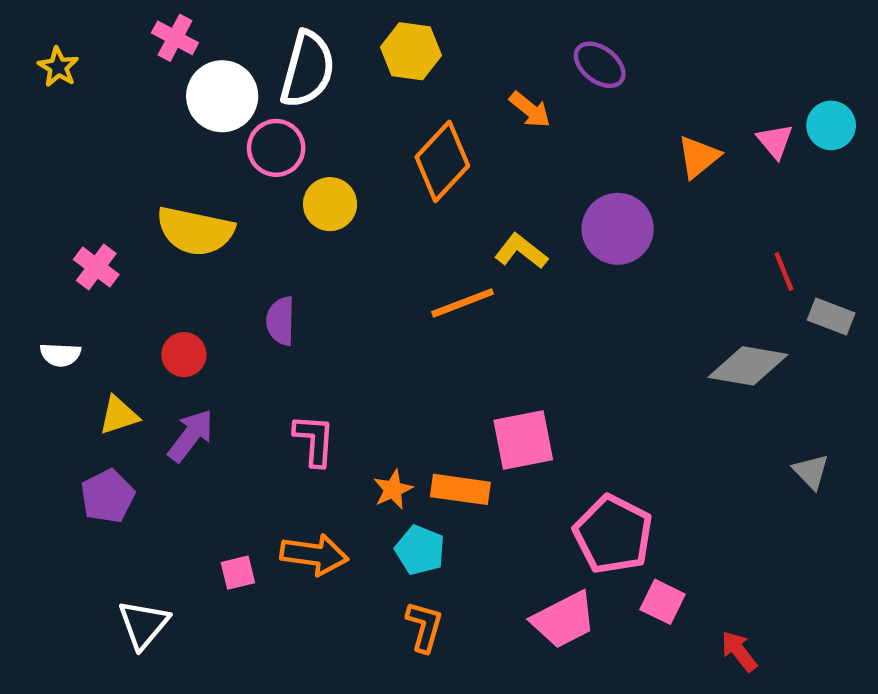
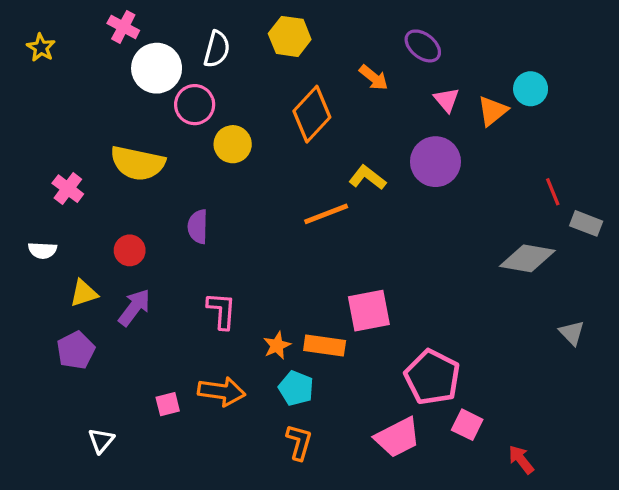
white semicircle: (308, 69) -> (217, 49), size x0.7
cyan circle: (831, 125) -> (531, 89), moved
pink triangle: (775, 141) -> (447, 100), moved
white triangle: (144, 624) -> (101, 441), size x0.7

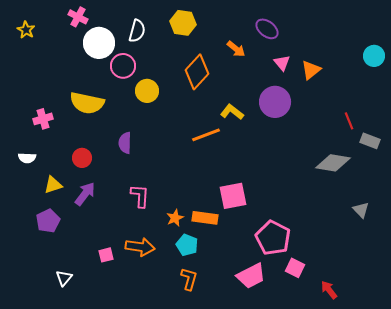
cyan circle: (531, 89) -> (374, 56), moved
pink cross: (68, 189) -> (43, 119), turned 36

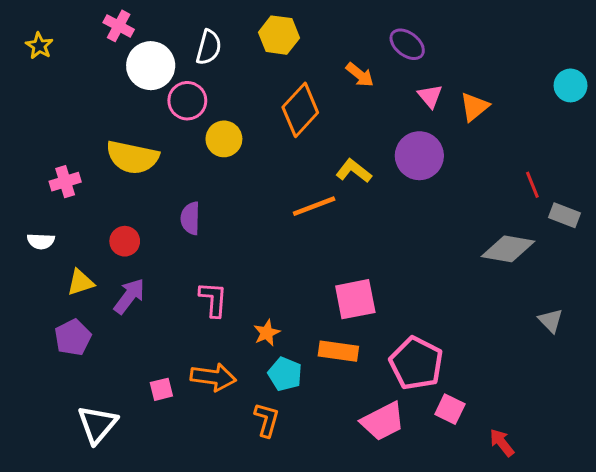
orange rectangle: (205, 218) -> (338, 351), moved
white triangle: (64, 278) -> (97, 424), size x1.6
orange L-shape: (189, 279) -> (267, 420), moved

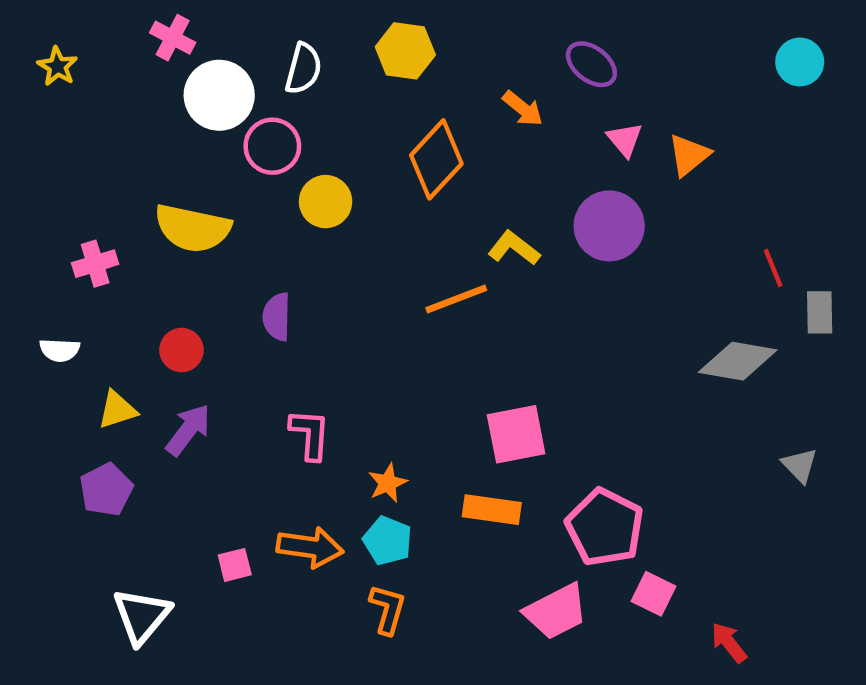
cyan circle: (571, 85) -> (800, 62), moved
gray rectangle: (564, 215) -> (820, 312), turned 68
cyan pentagon: (285, 374) -> (388, 541), moved

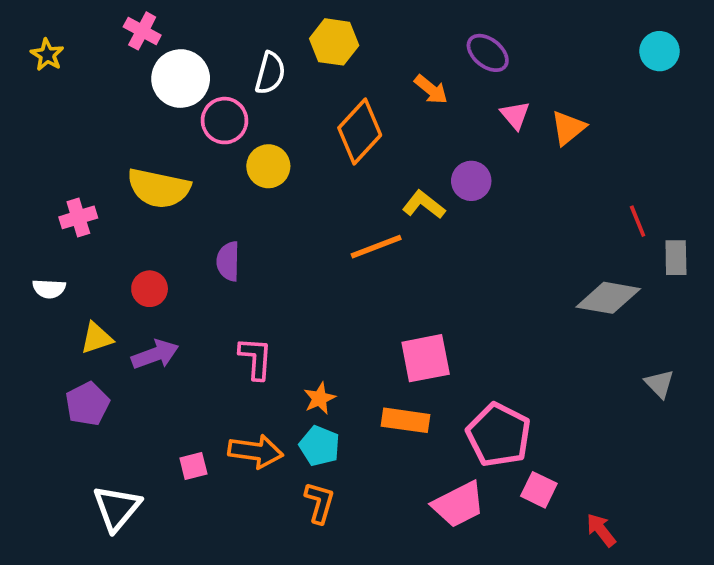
white semicircle: (303, 69) -> (270, 73), moved
purple circle: (609, 226) -> (471, 181), moved, size x0.7
purple arrow: (188, 430) -> (155, 355), turned 33

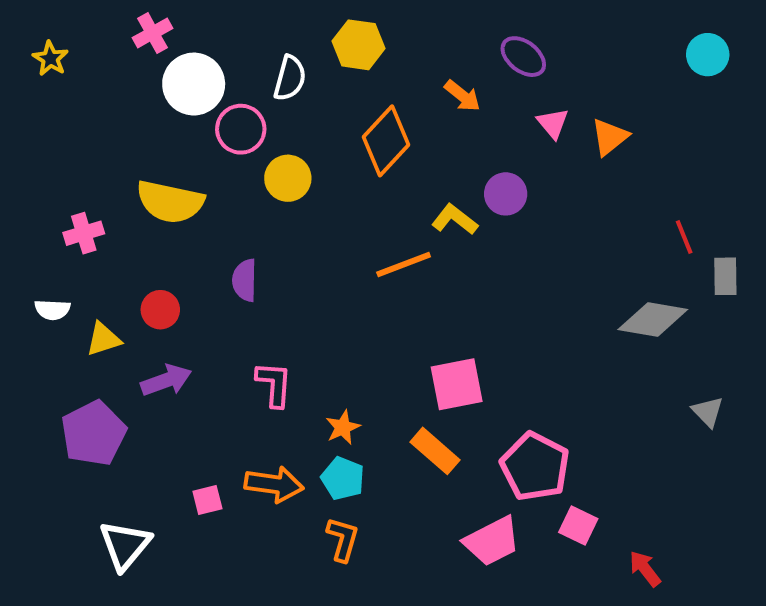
pink cross: (142, 31) -> (152, 33), turned 33
yellow triangle: (97, 338) -> (103, 339), moved
purple pentagon: (87, 404) -> (94, 433), size x1.4
orange rectangle: (405, 420) -> (435, 451), turned 33

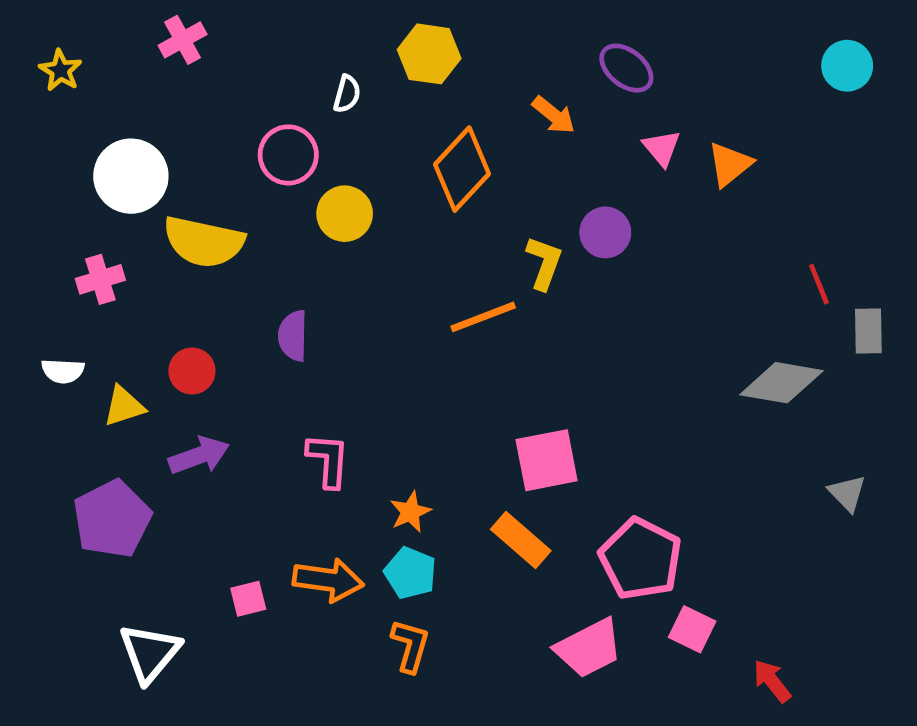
white semicircle: (290, 78) -> (347, 94), size x0.7
white circle: (194, 84) -> (131, 176), moved
yellow L-shape: (455, 219) -> (544, 263), turned 72

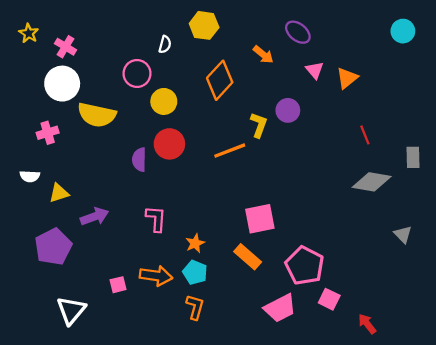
pink cross: (183, 40) -> (66, 47), moved, turned -30
red line: (819, 284) -> (365, 135), moved
red circle: (192, 371) -> (169, 144), moved, size x1.4

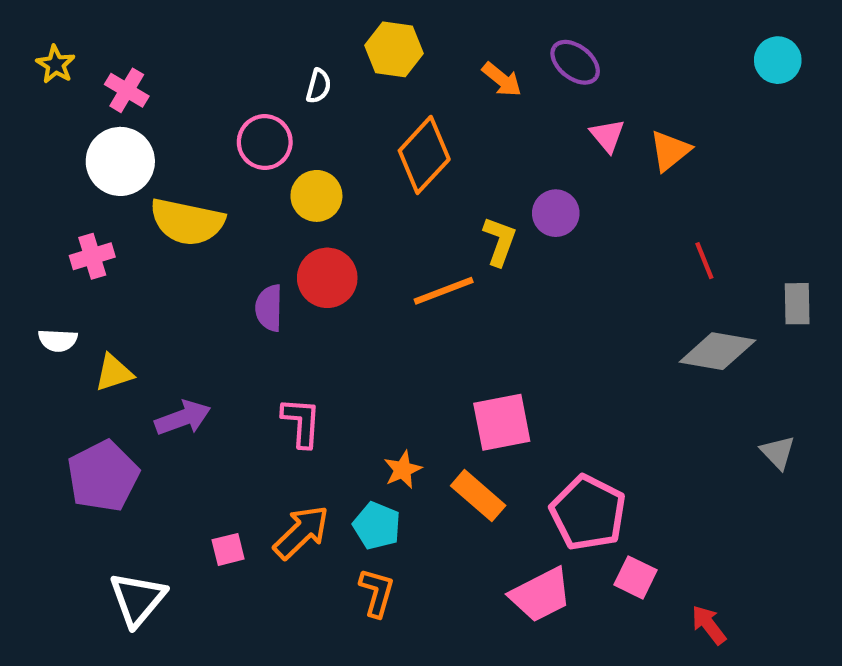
orange arrow: (263, 55) -> (502, 80), moved
orange star: (195, 243) -> (403, 470), moved
orange arrow: (156, 276) -> (301, 532), turned -52

